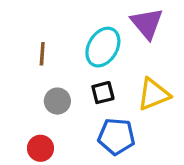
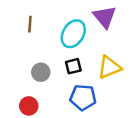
brown line: (42, 54) -> (30, 24), moved

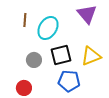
cyan ellipse: (73, 34) -> (48, 28), moved
black square: (73, 66) -> (61, 55), size x1.5

